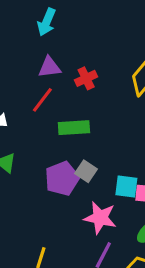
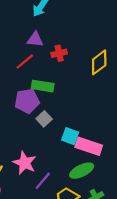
purple pentagon: (62, 178) -> (27, 101), moved
pink star: (100, 218) -> (25, 163), moved

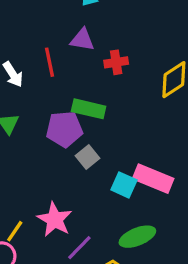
red line: (25, 61) -> (49, 62), moved, turned -66
pink rectangle: (89, 146) -> (153, 179), moved

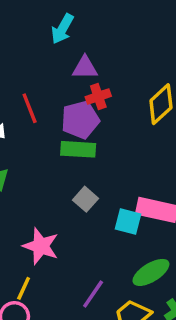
purple triangle: (82, 40) -> (85, 68), moved
purple pentagon: (64, 129) -> (80, 120), moved
pink star: (55, 220) -> (41, 246), moved

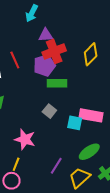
red cross: (98, 97) -> (54, 51), size x1.6
green rectangle: (78, 149) -> (57, 83), moved

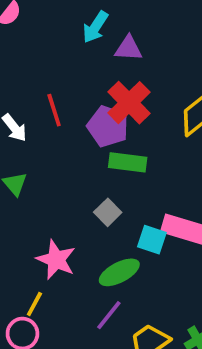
purple triangle: (46, 35) -> (128, 48), moved
red cross: (54, 51) -> (129, 103), turned -30
purple pentagon: (44, 65) -> (108, 126), turned 30
green ellipse: (89, 152) -> (119, 272), moved

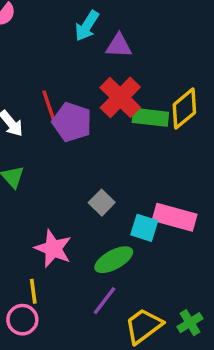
purple pentagon: (108, 126) -> (72, 122), moved
green rectangle: (128, 162) -> (150, 117), moved
yellow line: (34, 304) -> (33, 291), turned -35

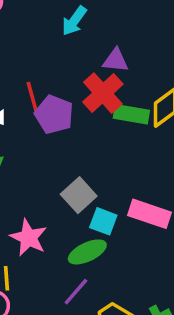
purple triangle: (119, 46) -> (116, 60), moved
gray square: (102, 203) -> (79, 195), size x1.4
cyan square: (144, 228) -> (103, 221), moved

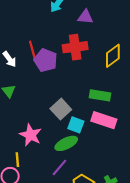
purple triangle: (116, 60) -> (85, 17), moved
red cross: (103, 93) -> (75, 47), turned 35
green rectangle: (131, 114) -> (100, 95), moved

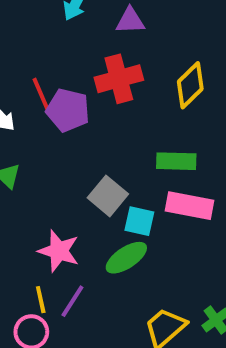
purple line: (59, 167) -> (72, 301), moved

